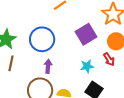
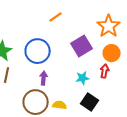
red arrow: (109, 59) -> (105, 71), turned -136

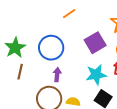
cyan star: (83, 78) -> (96, 75), size x1.5

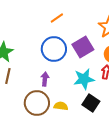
blue circle: (51, 48) -> (54, 49), moved

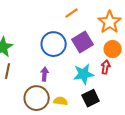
orange line: (57, 18) -> (72, 13), moved
black square: (91, 103) -> (91, 98), turned 30

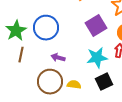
blue circle: (54, 44) -> (46, 28), moved
purple arrow: (45, 74) -> (58, 58), turned -80

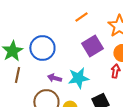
cyan star: (97, 58) -> (78, 78), moved

